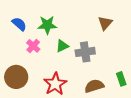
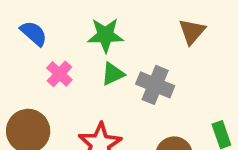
green star: (47, 25) -> (105, 35), moved
gray cross: (85, 52) -> (155, 85), turned 30

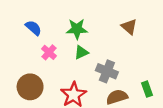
brown triangle: (192, 32) -> (129, 27), turned -30
gray cross: (155, 85) -> (107, 71), moved

